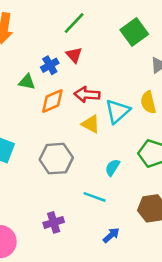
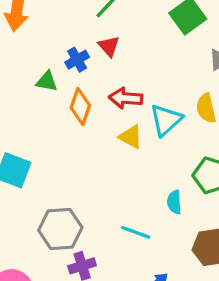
orange diamond: (52, 101) -> (80, 107), turned -48
gray hexagon: (56, 159) -> (60, 229), moved
cyan semicircle: (112, 167) -> (174, 202), moved, turned -36

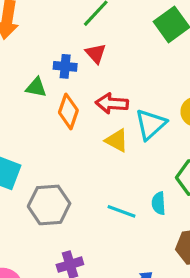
blue cross: (77, 60) -> (65, 66), turned 35
gray hexagon: (60, 229) -> (49, 205), moved
cyan line: (136, 232) -> (122, 211), moved

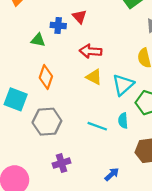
orange diamond: (68, 111) -> (46, 77), moved
cyan triangle: (151, 124) -> (123, 85), moved

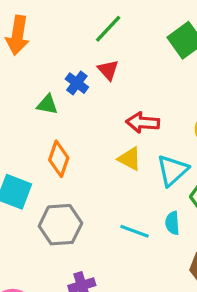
blue cross: (58, 25) -> (77, 83), turned 32
red arrow: (91, 51) -> (143, 123), moved

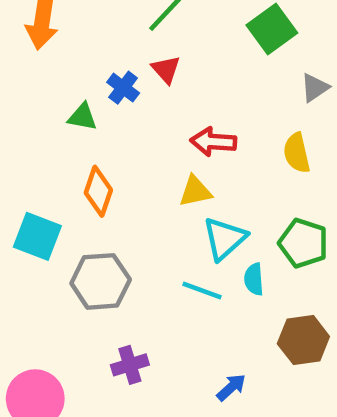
yellow triangle: (130, 159) -> (195, 191), turned -40
cyan triangle: (172, 170) -> (225, 239), moved

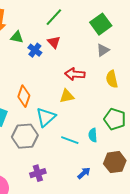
gray triangle: (315, 88) -> (103, 50), moved
green triangle: (83, 117) -> (17, 37), moved
cyan triangle: (225, 239) -> (46, 117), moved
blue arrow: (231, 387) -> (84, 173), moved

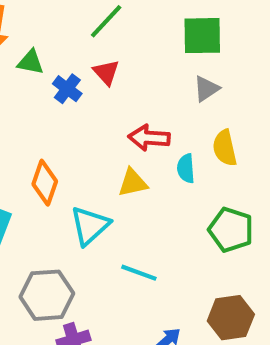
green square: (101, 24) -> (202, 36), turned 35
cyan semicircle: (93, 135) -> (186, 168), moved
gray hexagon: (25, 136) -> (47, 295), moved

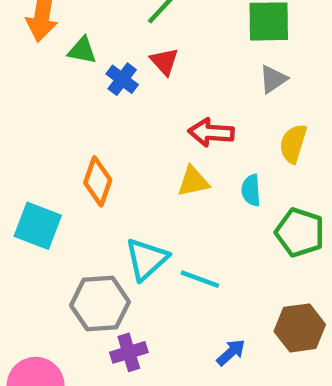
yellow semicircle: (225, 148) -> (293, 144), turned 30
cyan semicircle: (186, 168) -> (251, 190), moved
cyan triangle: (90, 226) -> (147, 259), moved

